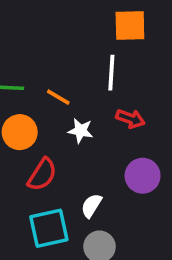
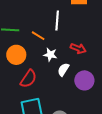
white line: (111, 73) -> (57, 21), moved
white semicircle: (91, 206) -> (63, 70), moved

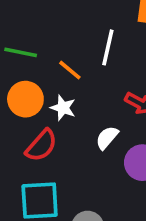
white star: (50, 55) -> (63, 108), moved

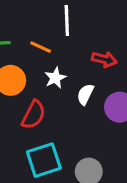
white star: (63, 108) -> (55, 78), moved, turned -30

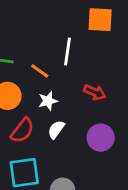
white semicircle: (85, 94) -> (56, 129), moved

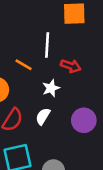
red arrow: (95, 92) -> (71, 66), moved
white star: (48, 101) -> (51, 88), moved

